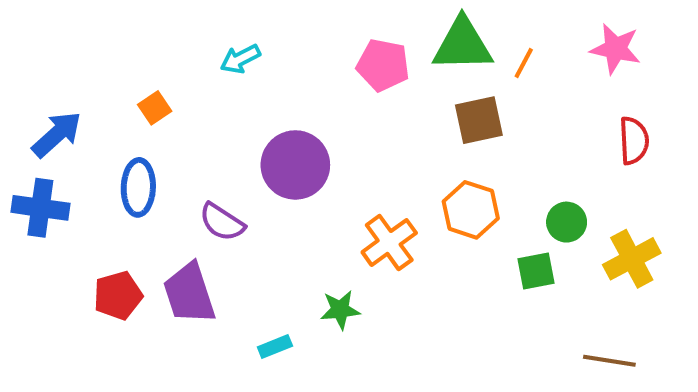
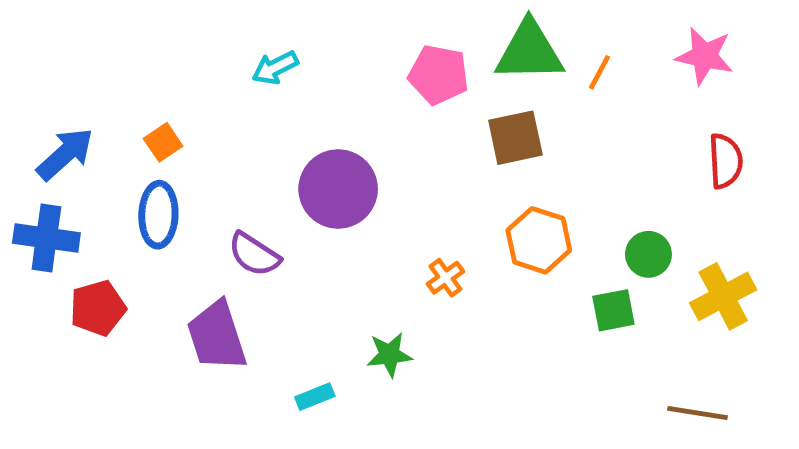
orange square: (155, 108) -> (163, 142), moved
brown square: (479, 120) -> (515, 138), moved
orange cross: (389, 242) -> (445, 278), size x0.6
red pentagon: (118, 295) -> (98, 308), moved

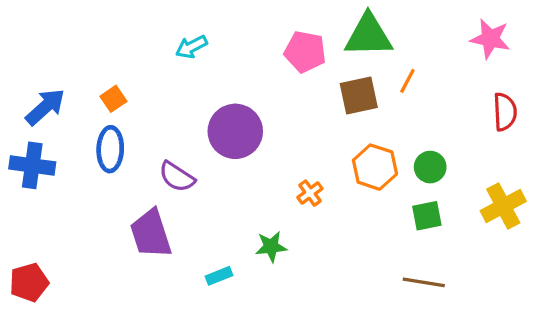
orange line: (599, 72) -> (407, 81), moved
green circle: (648, 254) -> (430, 167), moved
red pentagon: (98, 308) -> (29, 282), moved
brown line: (697, 413) -> (424, 282), moved

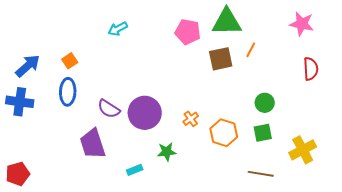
purple circle: (235, 131) -> (145, 113), moved
orange hexagon: (375, 167) -> (224, 133), moved
yellow cross: (503, 206) -> (303, 150), moved

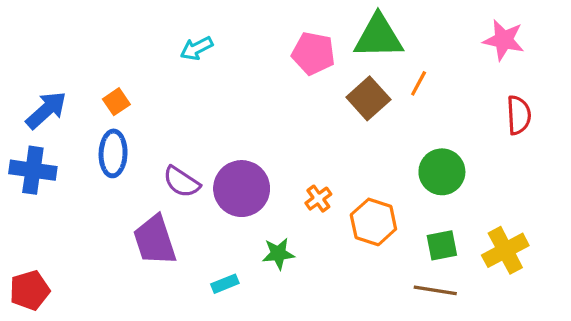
brown square: (221, 59) -> (368, 98), turned -30
green circle: (265, 103) -> (442, 172), size x1.4
green square: (263, 133) -> (442, 245), moved

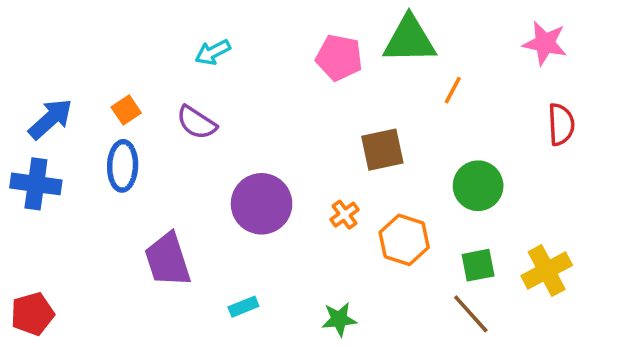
brown square: (368, 98) -> (382, 150), moved, turned 30
purple semicircle: (181, 182) -> (197, 123), moved
green star: (278, 254) -> (339, 319), moved
brown line: (435, 290) -> (471, 314), turned 39

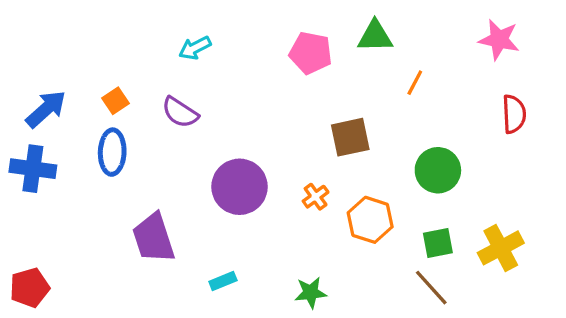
green triangle: (409, 40) -> (375, 36), size x0.7

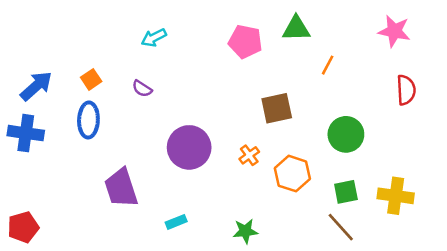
purple semicircle: (180, 112) -> (142, 89), size x0.7
yellow cross: (501, 248) -> (396, 196), turned 36

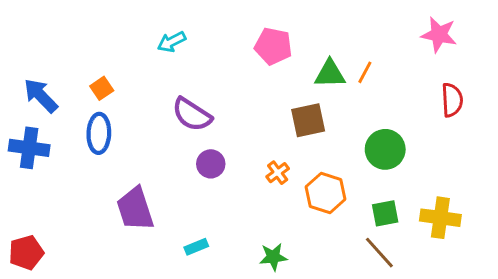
green triangle: (296, 29) -> (330, 74), moved
blue arrow: (36, 86) -> (41, 96), turned -92
purple semicircle: (142, 89) -> (192, 114), moved, size x1.8
purple circle: (189, 147) -> (211, 164), size x0.6

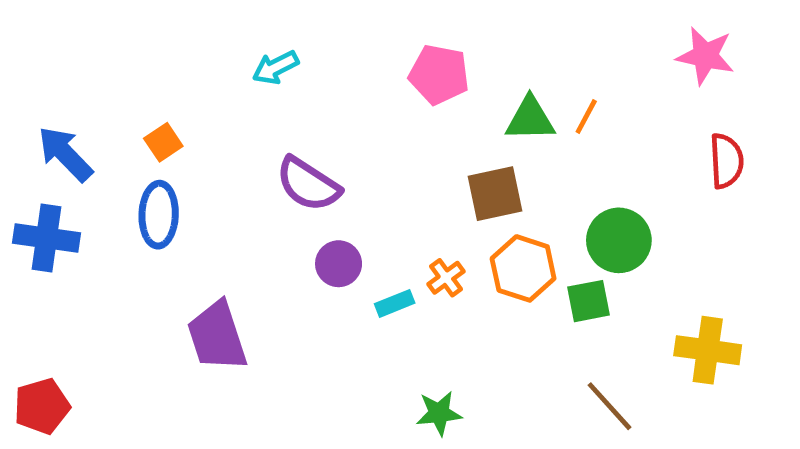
orange hexagon: (326, 193) -> (523, 268), moved
green square: (385, 213) -> (589, 301), moved
cyan rectangle: (196, 247) -> (395, 303), moved

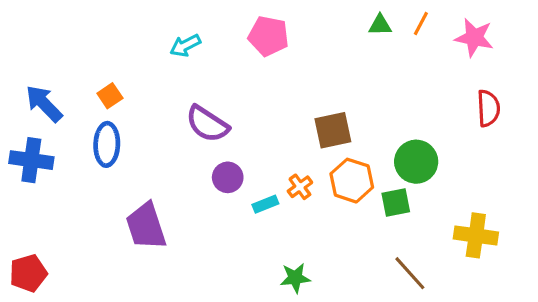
pink pentagon: (439, 74) -> (269, 36), moved
orange line: (586, 117) -> (421, 23), moved
green triangle: (530, 119) -> (380, 25), moved, size x0.7

